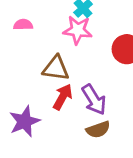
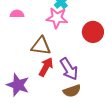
purple star: (25, 121) -> (18, 85), turned -30

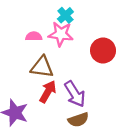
pink semicircle: (17, 14) -> (34, 36), moved

